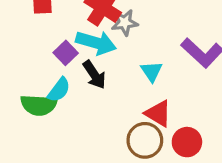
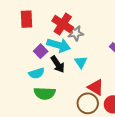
cyan triangle: (152, 71) -> (81, 62), moved
cyan semicircle: (59, 90) -> (37, 73), turned 35
green semicircle: (39, 105) -> (45, 93), moved

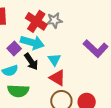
gray star: (76, 33) -> (54, 20), moved
red triangle: (96, 87) -> (57, 78), moved

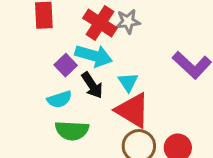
red triangle: (57, 78) -> (133, 110), size x1.4

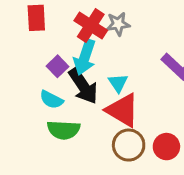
cyan arrow: (94, 56) -> (85, 57), turned 92
black arrow: (92, 85) -> (83, 86), size x1.4
cyan semicircle: (59, 99) -> (51, 100), turned 45

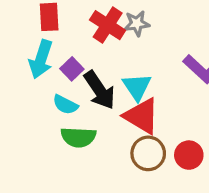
cyan arrow: (85, 57) -> (41, 59), moved
cyan triangle: (118, 83) -> (137, 87), size x1.4

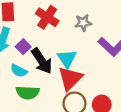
gray star: (137, 23) -> (83, 23), moved
red triangle: (142, 116) -> (70, 78), turned 44

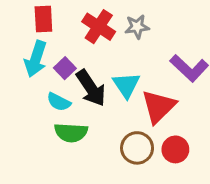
gray star: (83, 23) -> (137, 27), moved
red triangle: (70, 78) -> (159, 106), moved

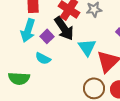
black arrow: (91, 88) -> (64, 28), moved
green semicircle: (71, 133) -> (19, 78), moved

